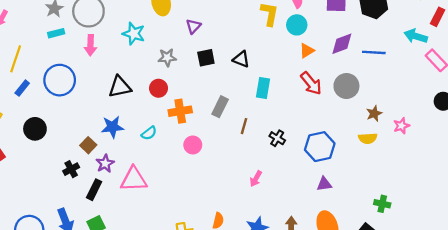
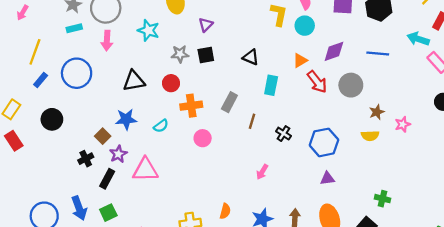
purple diamond: (342, 44) -> (334, 51), moved
orange triangle: (307, 51) -> (300, 60), moved
black square: (206, 58) -> (206, 55), moved

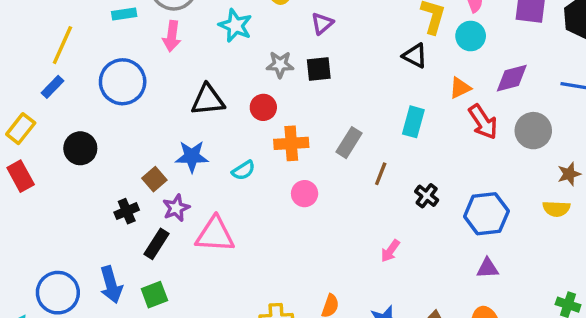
black triangle: (251, 57) -> (415, 56), moved
blue rectangle: (41, 80) -> (53, 87), moved

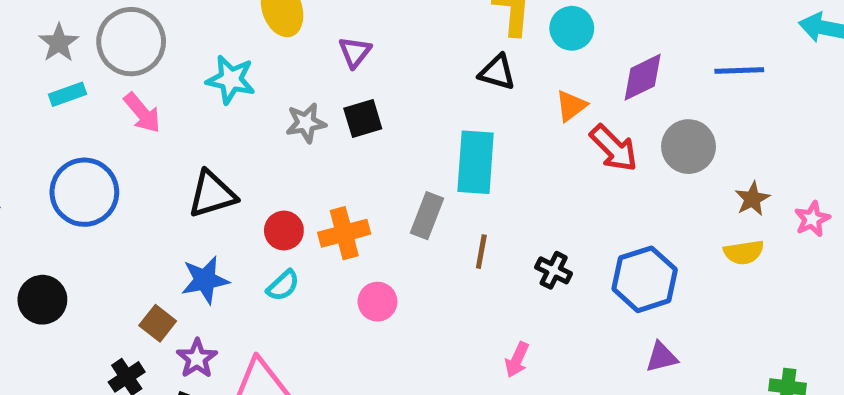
pink arrow: (172, 36) -> (142, 113), turned -36
red circle: (263, 107) -> (284, 231), moved
cyan rectangle: (413, 122) -> (476, 162), moved, size x1.4

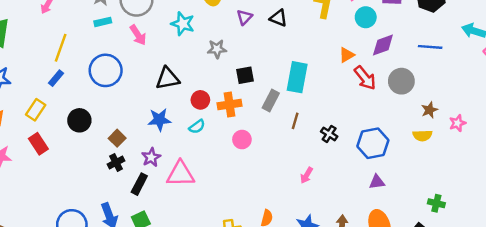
cyan circle: (572, 28) -> (366, 17), moved
black triangle: (497, 72) -> (278, 18), moved
black square: (363, 119) -> (245, 75), moved
brown square: (158, 323) -> (117, 138), moved

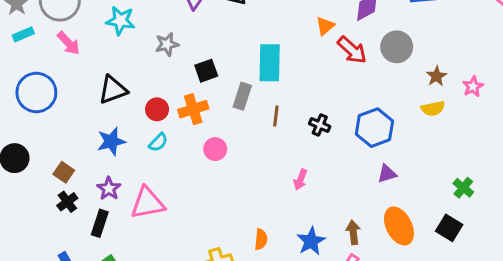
green cross: (436, 203) -> (463, 188), turned 35

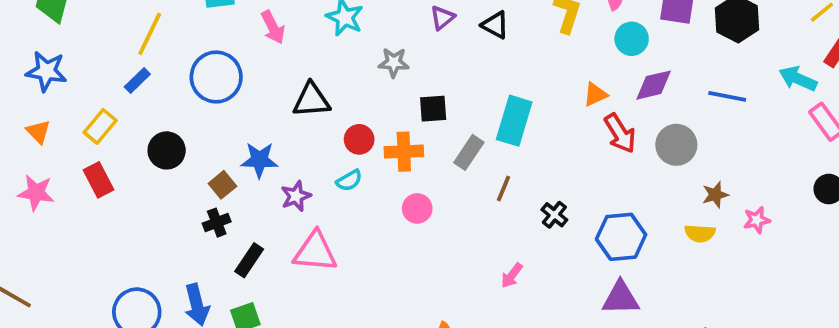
blue star: (111, 141) -> (259, 160), moved
purple triangle: (387, 174) -> (621, 298), size x1.5
purple star: (109, 189) -> (296, 196), moved

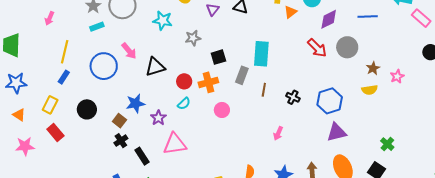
pink arrow: (273, 27) -> (129, 51), moved
orange triangle: (595, 94) -> (290, 12), moved
black rectangle: (249, 260) -> (142, 156), turned -54

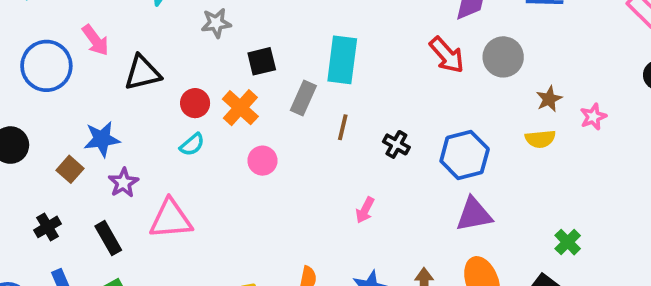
orange cross: (208, 82) -> (240, 108), turned -36
purple star: (158, 118) -> (123, 183), moved
black cross: (121, 141) -> (48, 227), moved

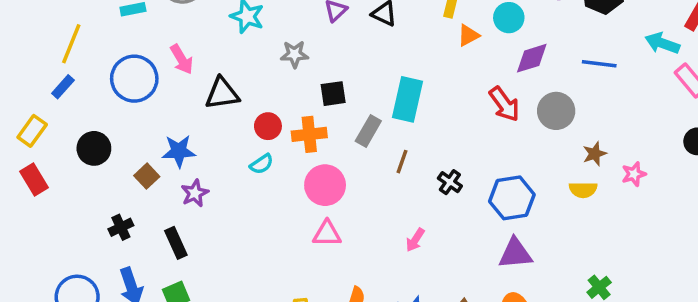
orange cross: (240, 108) -> (309, 134), turned 36
pink circle: (262, 161) -> (325, 185), size x1.5
pink triangle: (171, 219) -> (327, 234), moved, size x0.7

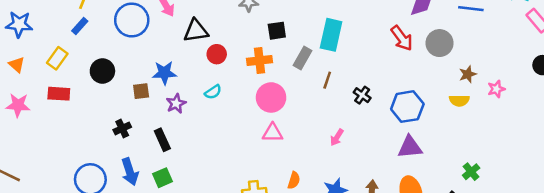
red circle: (268, 126) -> (217, 54), moved
cyan semicircle: (262, 164) -> (213, 92), moved
brown square: (147, 176) -> (141, 91), turned 36
red rectangle: (34, 179) -> (59, 94), turned -55

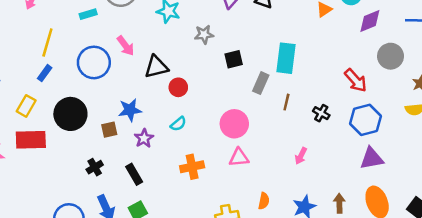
red arrow: (402, 38) -> (356, 80), moved
orange cross: (259, 60) -> (192, 167), moved
black circle: (102, 71) -> (70, 114), size x1.4
red rectangle: (59, 94) -> (31, 140), size x1.4

